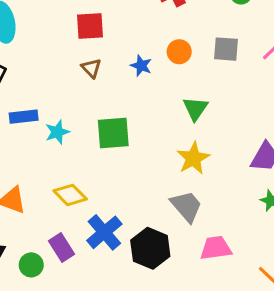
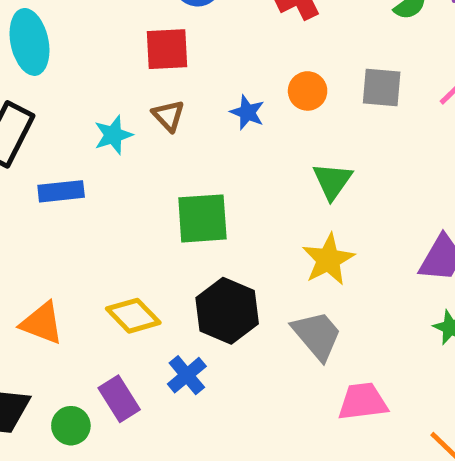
cyan star: (57, 132) -> (113, 135), moved
blue cross: (104, 232) -> (187, 375), size x0.7
black hexagon: (150, 248) -> (227, 311), moved

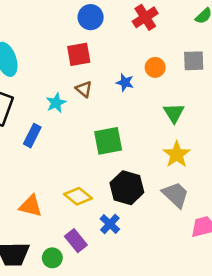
blue rectangle: (61, 191) -> (32, 136), turned -50

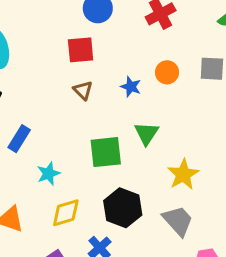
cyan star: (56, 103) -> (49, 174), moved
green triangle: (174, 113) -> (146, 133), moved
yellow diamond: (78, 196) -> (66, 213), turned -60

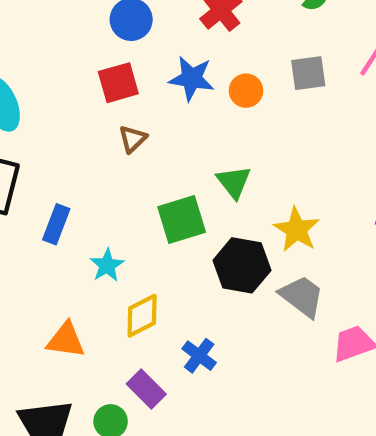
blue star: (131, 87) -> (192, 78), moved, size x1.5
brown triangle: (83, 90) -> (133, 139), turned 42
black hexagon: (123, 208) -> (242, 265), moved

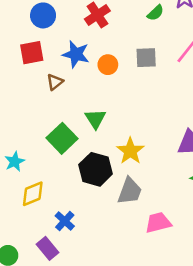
brown triangle: (133, 139) -> (55, 82), moved
green square: (182, 219) -> (62, 138), turned -32
gray trapezoid: (302, 296) -> (130, 191), turned 68
purple rectangle: (146, 389) -> (47, 248), moved

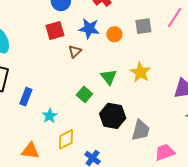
green square: (62, 138) -> (84, 94), size x0.7
yellow star: (130, 151) -> (140, 72), moved

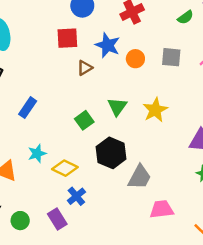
blue rectangle: (26, 97) -> (28, 108), moved
cyan star: (50, 116) -> (37, 153), moved
yellow diamond: (66, 139) -> (65, 168), moved, turned 40

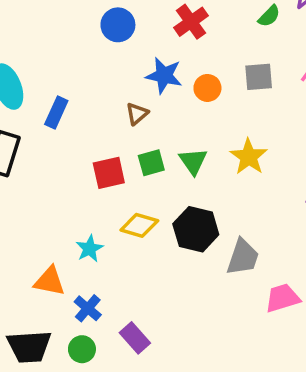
red square: (67, 38) -> (109, 173), moved
blue rectangle: (28, 108) -> (56, 112), moved
green square: (84, 120) -> (151, 163), moved, turned 30
yellow diamond: (65, 168) -> (139, 225), moved
blue cross: (76, 196) -> (88, 308), moved

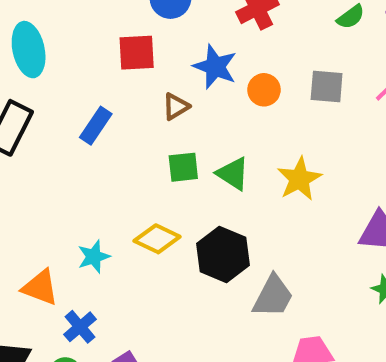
blue rectangle: (56, 112) -> (96, 126), moved
green triangle: (193, 161) -> (233, 174), turned -32
red square: (109, 173) -> (137, 53), moved

